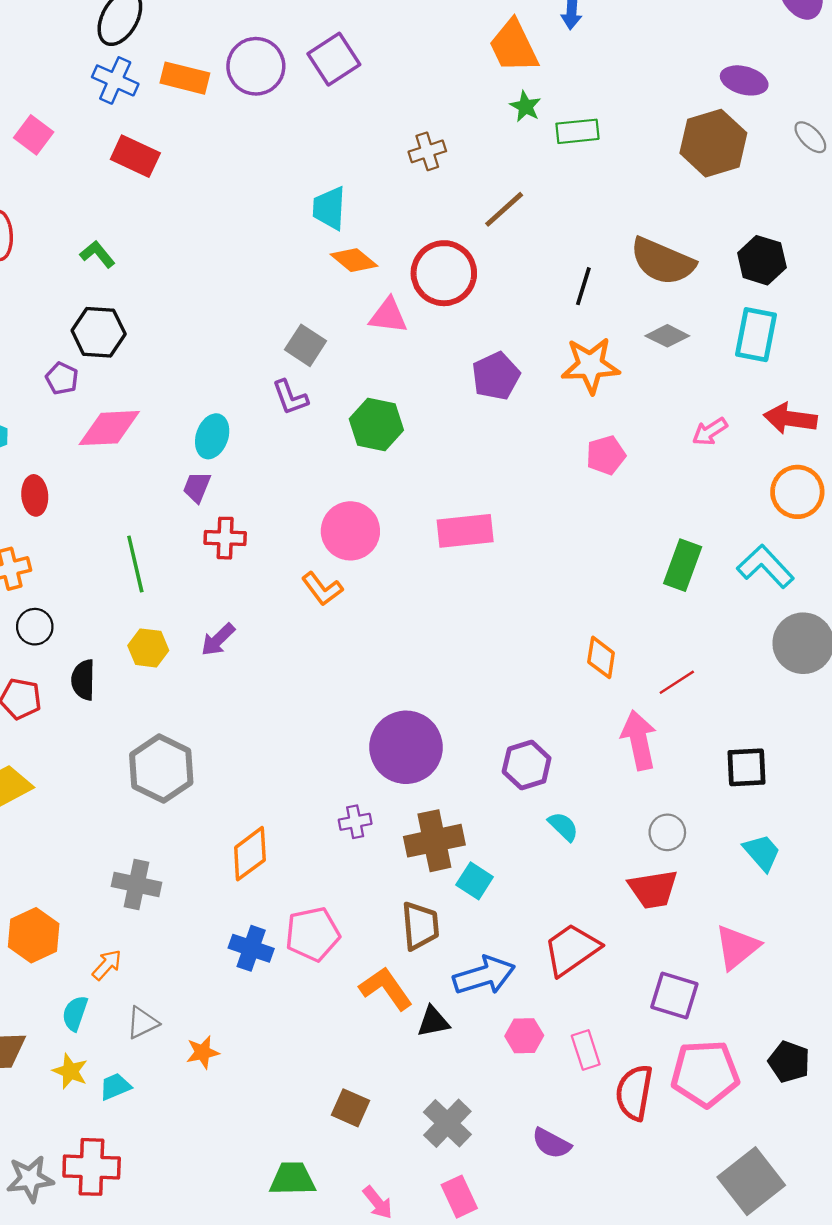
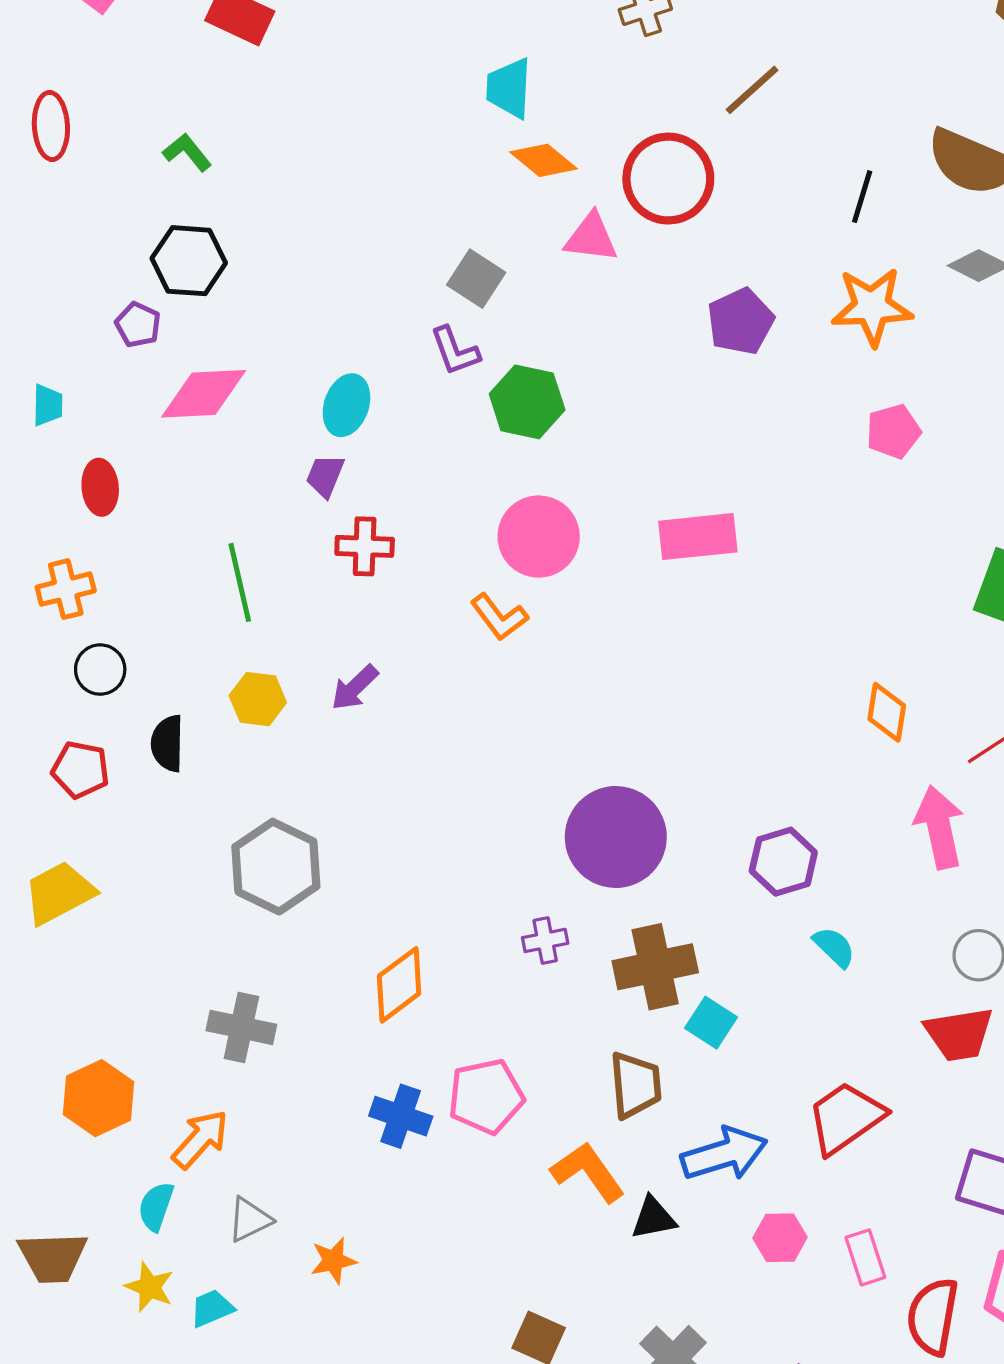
green hexagon: (376, 425) -> (527, 402), moved
orange arrow: (107, 965) -> (200, 1139), size x1.4

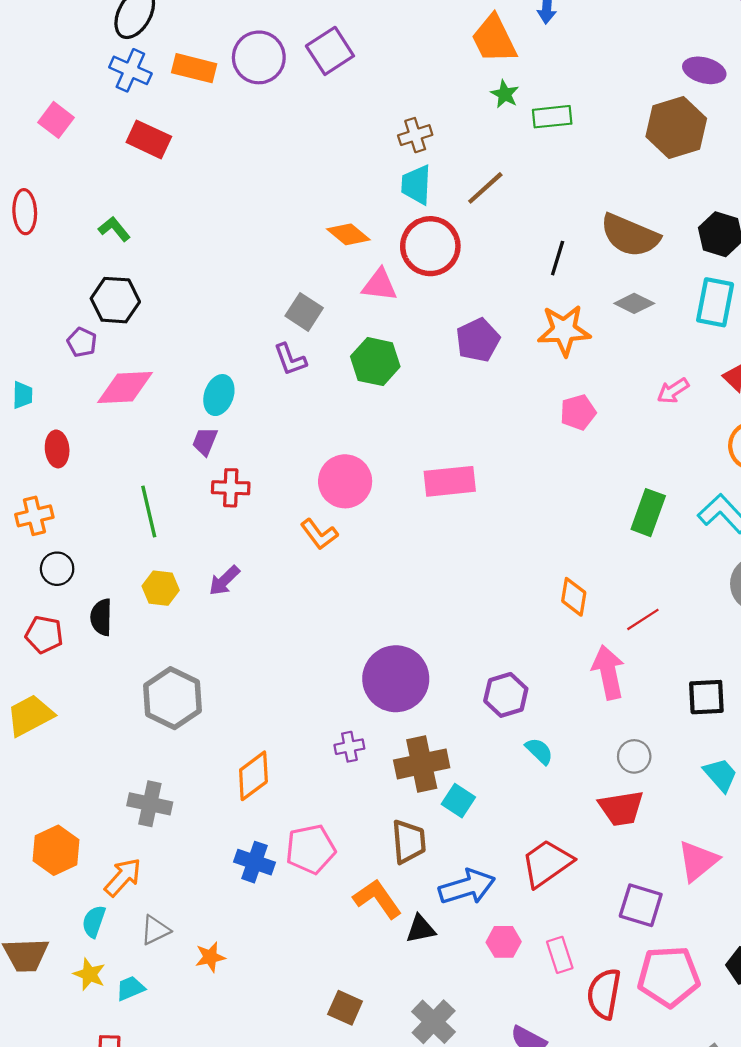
cyan trapezoid: (509, 88) -> (416, 185), moved
green hexagon: (527, 402) -> (375, 362), moved

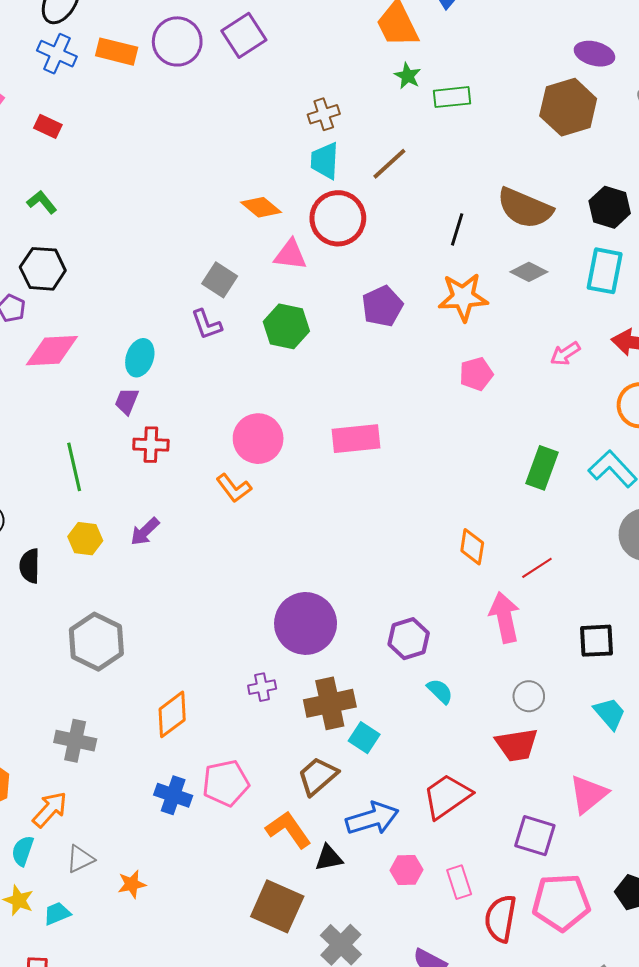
red rectangle: (149, 139) -> (48, 126), moved, size x0.7
brown trapezoid: (409, 842) -> (318, 776), turned -126
brown square: (345, 1008) -> (277, 906), moved, size x1.6

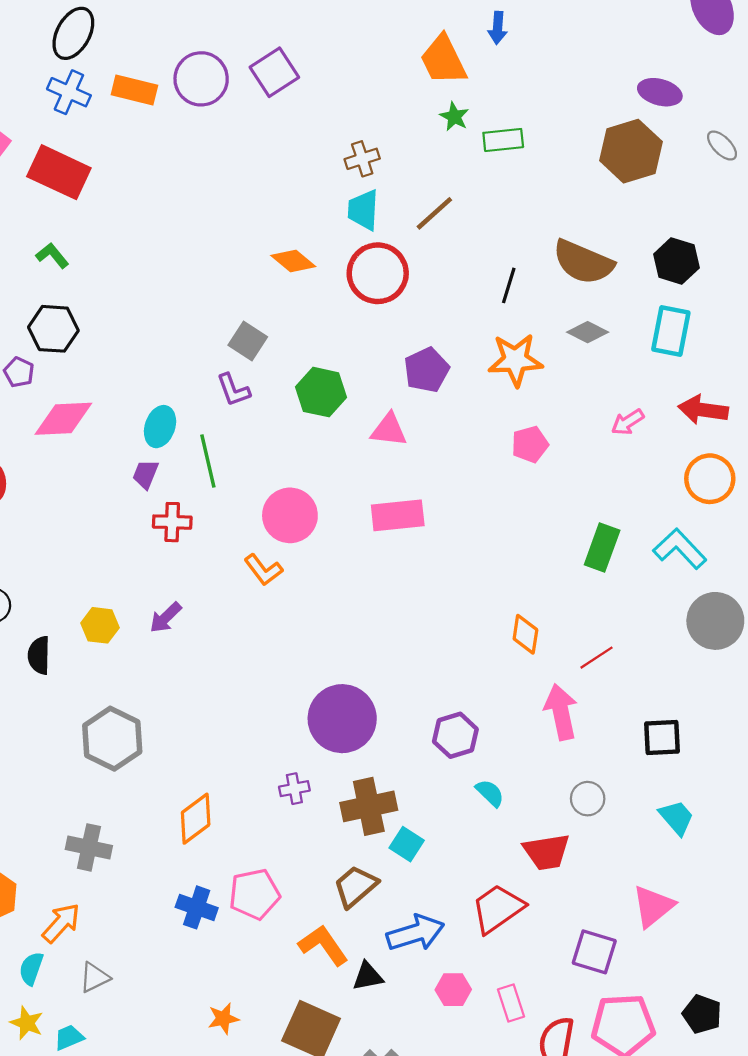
red rectangle: (48, 126) -> (59, 172), size x2.0
pink triangle: (290, 255) -> (389, 430), moved
green line: (74, 467) -> (208, 461), moved
red trapezoid: (517, 745) -> (547, 852), moved
orange star: (132, 884) -> (223, 1019), moved

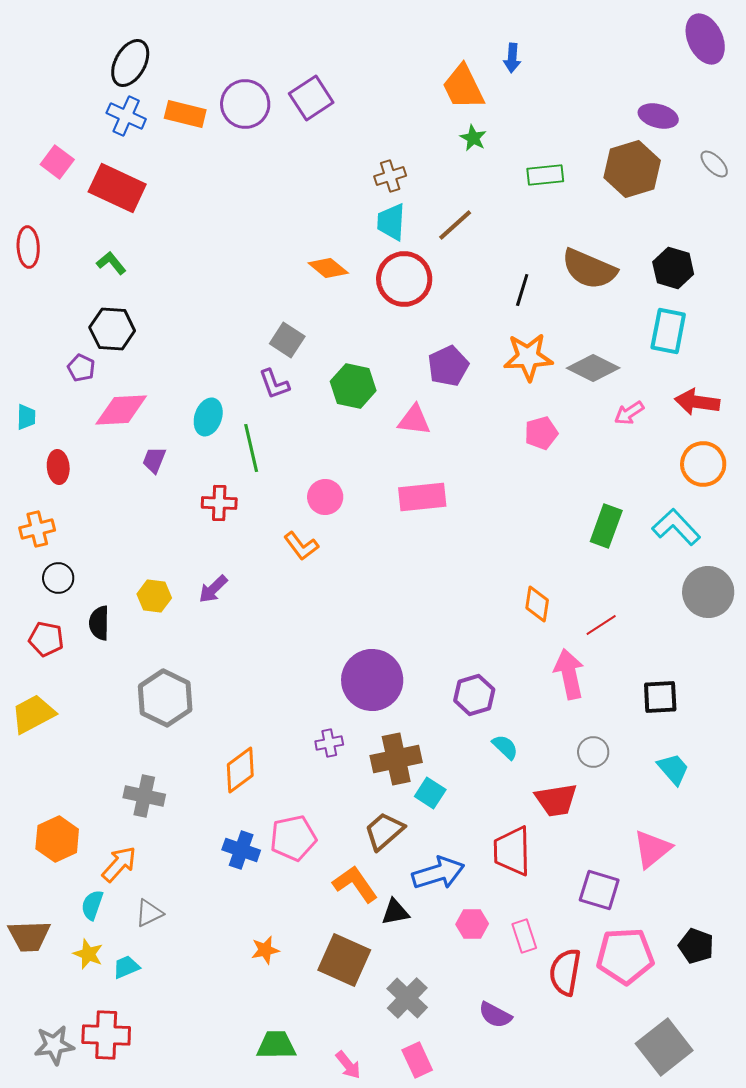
green rectangle: (503, 140) -> (545, 175), moved
gray diamond: (588, 332) -> (593, 368), moved, size x1.4
purple trapezoid: (146, 474) -> (154, 460), moved
pink circle: (290, 515) -> (325, 497), size x0.7
red trapezoid: (498, 909) -> (512, 851), turned -56

